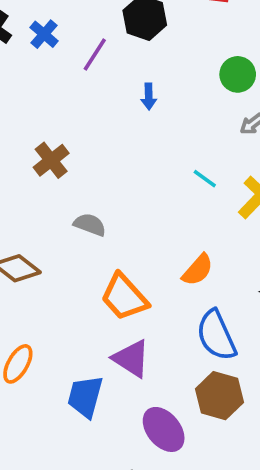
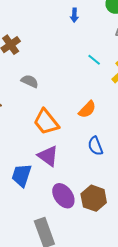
blue arrow: (149, 96) -> (74, 15), moved
blue semicircle: (216, 335) -> (95, 146), size x0.7
brown hexagon: (219, 396) -> (94, 198), moved

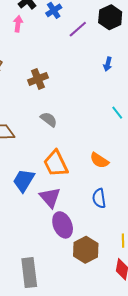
orange semicircle: (87, 109) -> (99, 160), turned 66
blue trapezoid: (22, 175) -> (24, 181), moved
purple ellipse: (63, 196) -> (63, 225), moved

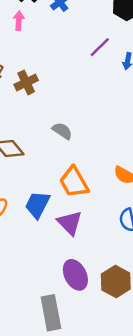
purple line: (78, 29) -> (100, 47), moved
brown cross: (38, 79) -> (26, 82), moved
purple ellipse: (63, 225) -> (75, 275), moved

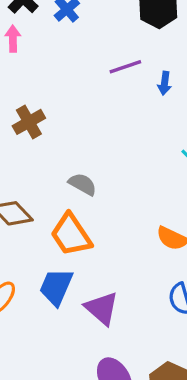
purple line: (100, 47) -> (125, 67), turned 30
orange trapezoid: (74, 182) -> (71, 235), moved

